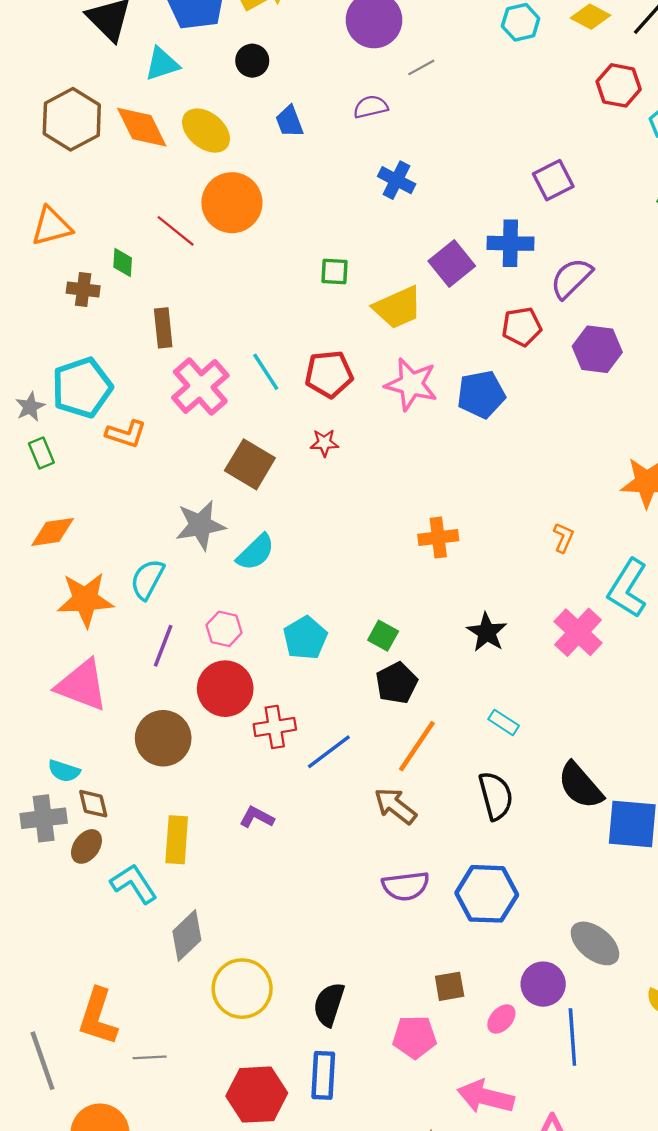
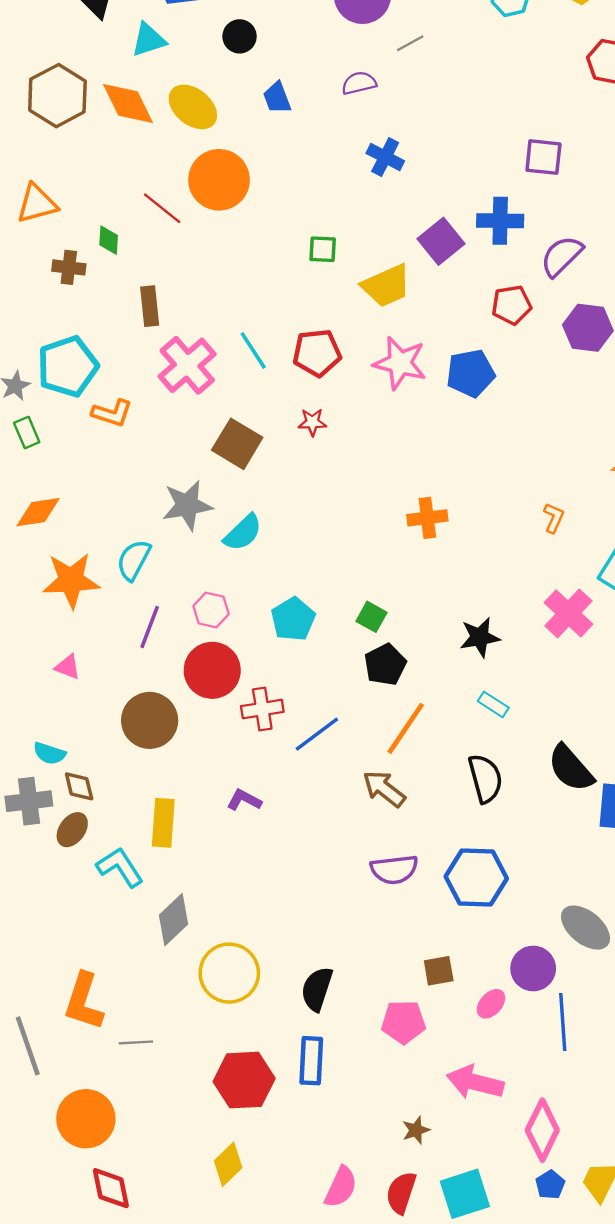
purple square: (553, 180) -> (543, 157), turned 33
black star: (487, 632) -> (480, 637), moved, turned 30
pink triangle: (82, 685) -> (68, 667), size x0.5

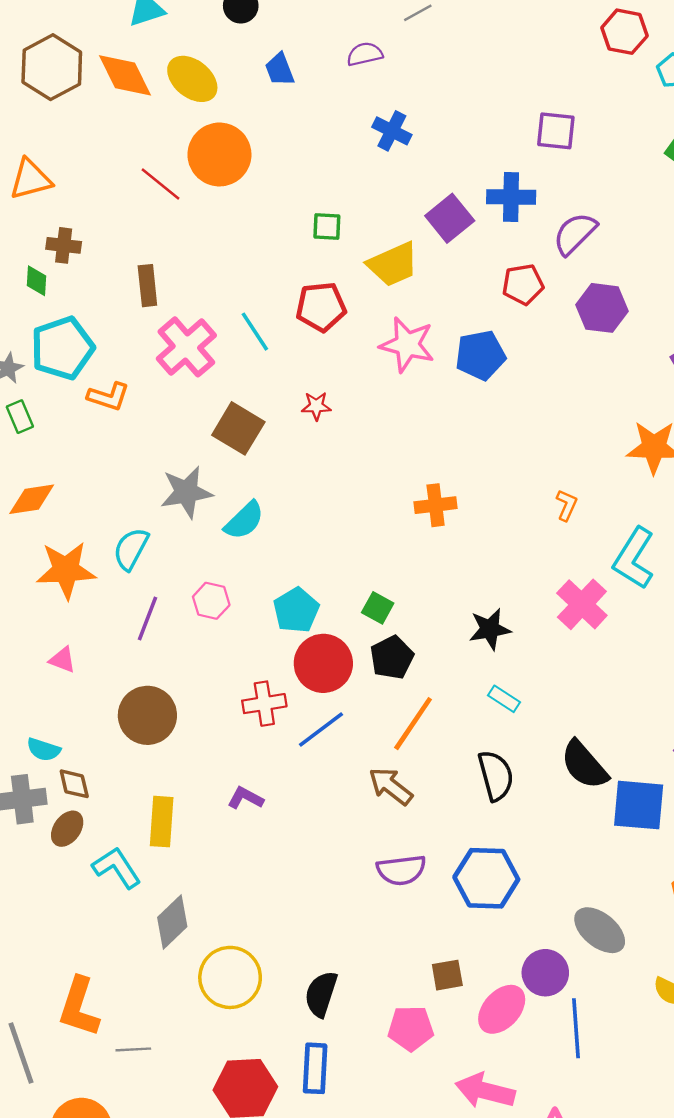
green diamond: (109, 240) -> (36, 281), moved
red pentagon: (317, 353) -> (321, 307), moved
red circle: (212, 670) -> (323, 663), moved
pink ellipse: (491, 1004) -> (502, 1009), size x1.6

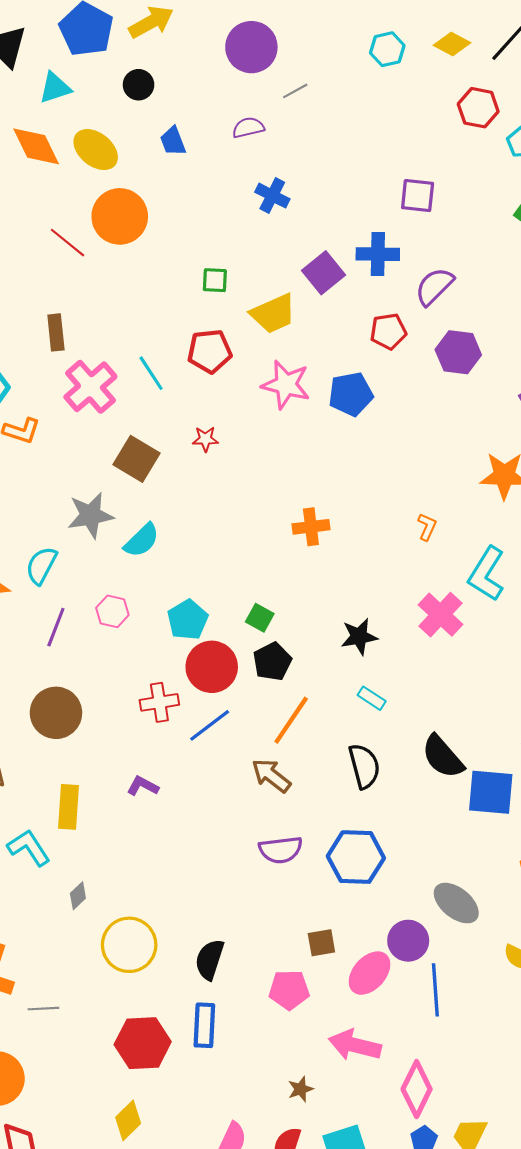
gray diamond: (172, 922) -> (78, 896), size x0.6

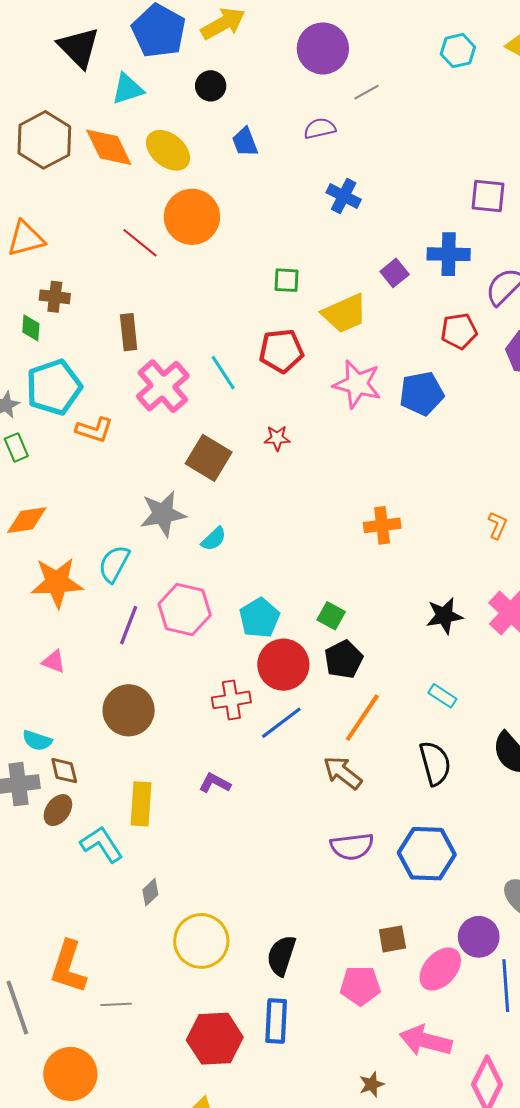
purple square: (324, 273) -> (395, 273), size x0.7
cyan semicircle: (142, 540) -> (214, 539), size x0.7
pink hexagon: (112, 611) -> (185, 610), size x1.6
black star: (359, 637) -> (444, 616), moved

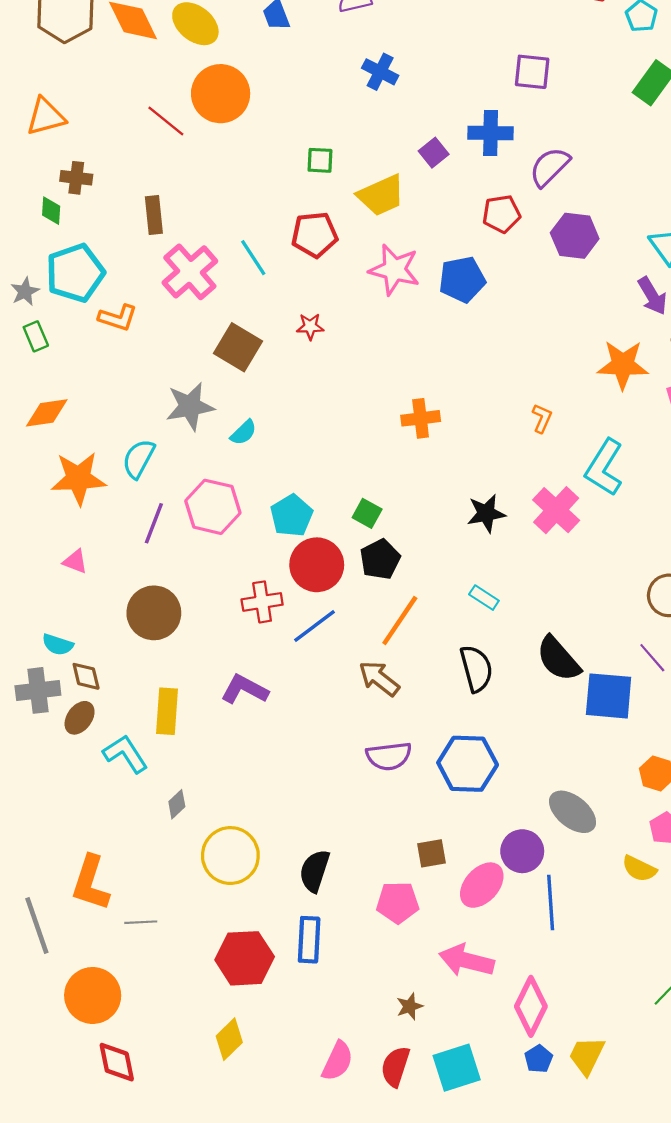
purple L-shape: (215, 783) -> (245, 689), size x1.4

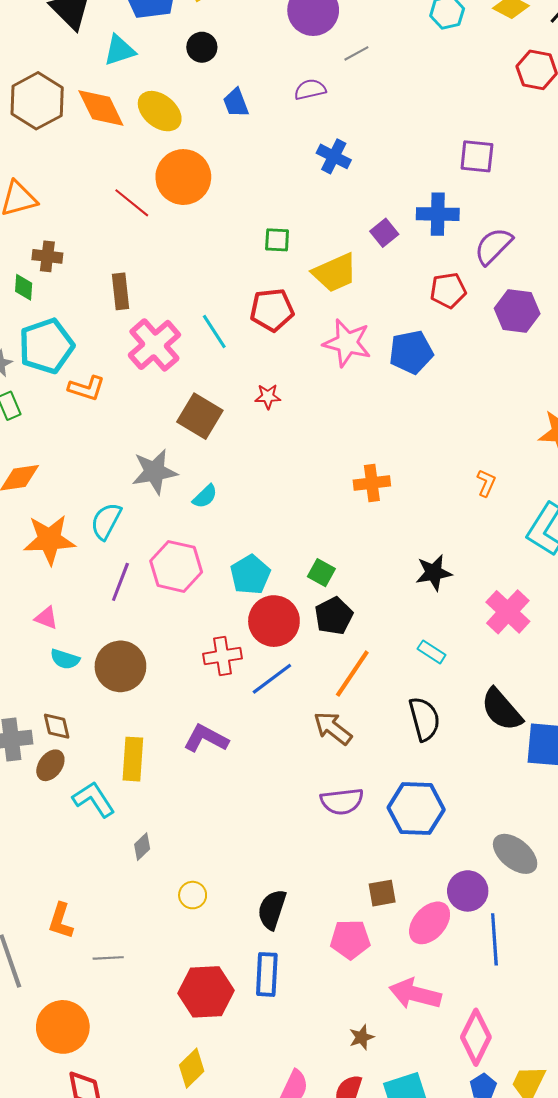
pink cross: (556, 510) -> (508, 612), moved
cyan semicircle: (58, 645) -> (65, 659), moved
yellow circle: (230, 856) -> (193, 895), size x0.5
orange L-shape: (90, 883) -> (61, 921), size x0.7

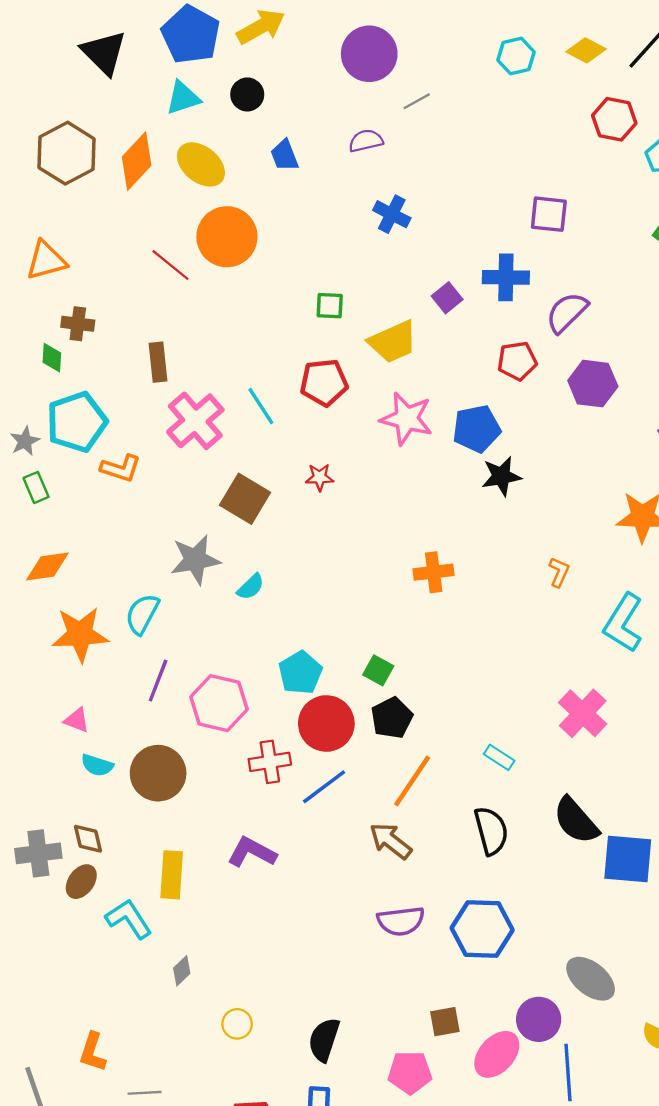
cyan triangle: (119, 50) -> (183, 98), moved
orange diamond: (101, 108) -> (137, 161), turned 69
pink hexagon: (176, 566) -> (219, 703), moved
black star: (434, 573) -> (501, 476), moved

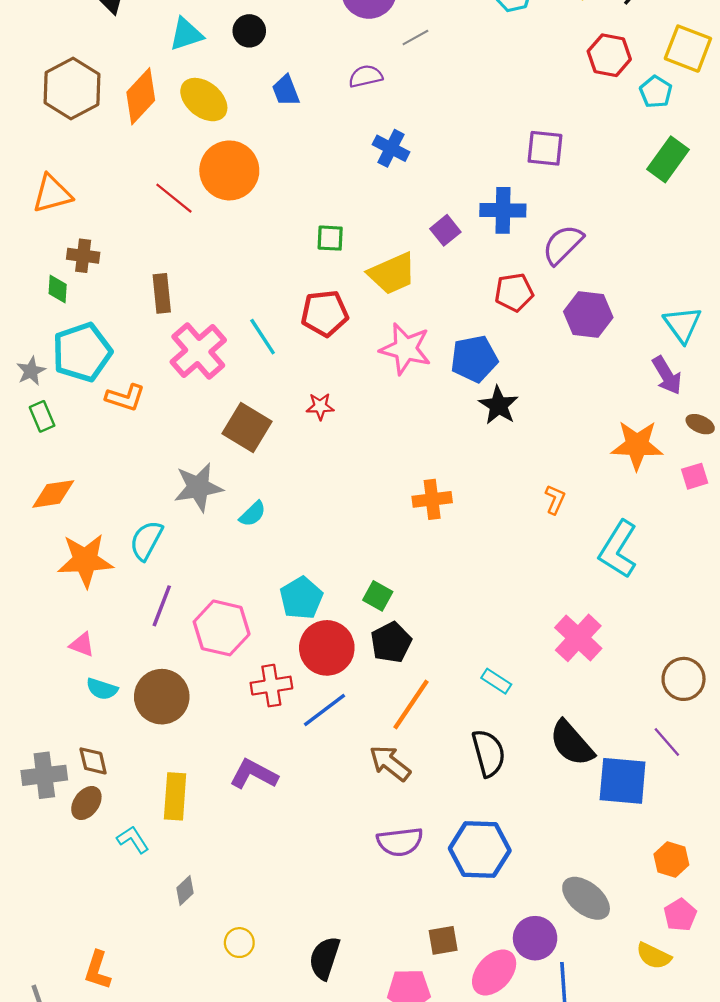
black star: (501, 476) -> (499, 405), turned -30
cyan L-shape: (129, 919) -> (133, 840), size x0.7

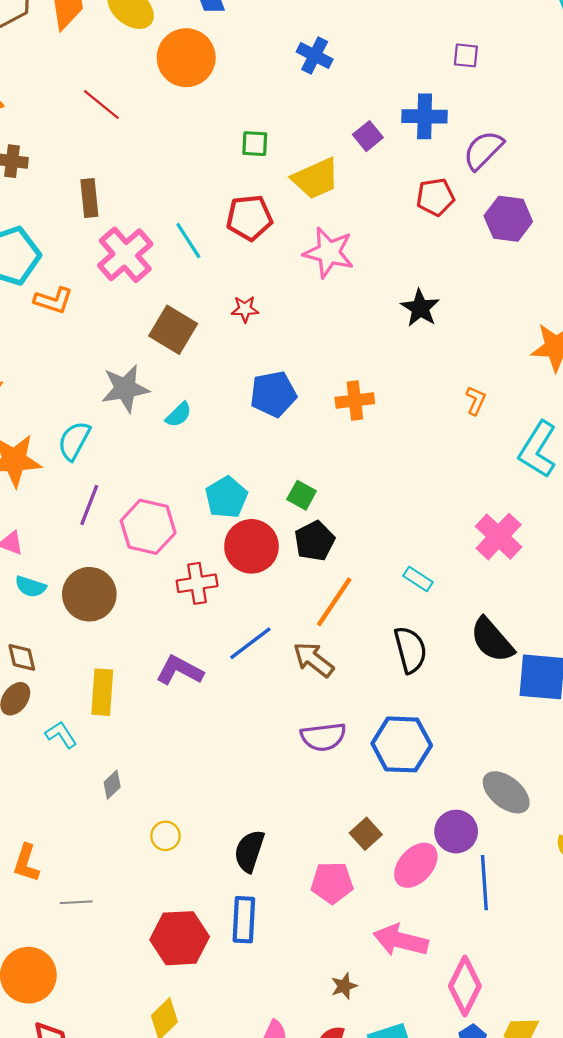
purple square: (545, 148) -> (466, 55), size x0.7
orange circle: (229, 170) -> (186, 58), moved
blue pentagon: (474, 359) -> (273, 394), moved
blue line: (325, 710) -> (250, 643), moved
brown square: (443, 940) -> (366, 834), turned -32

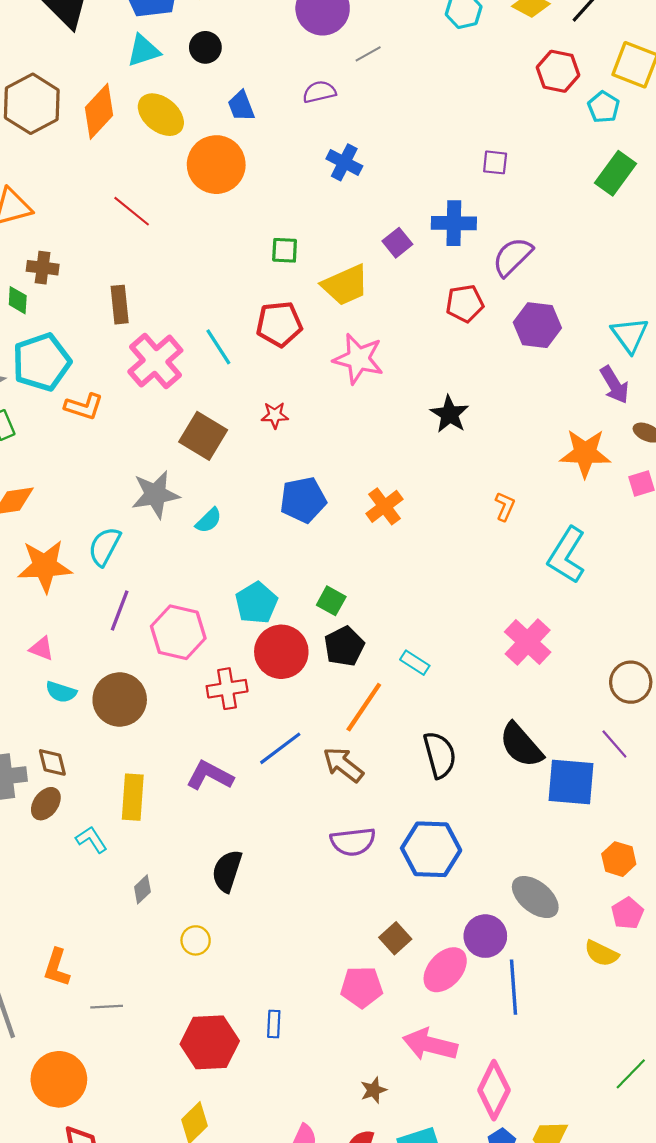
orange cross: (355, 401) -> (384, 506), turned -30
cyan rectangle: (418, 579) -> (415, 663), moved
black semicircle: (249, 851) -> (227, 871), moved
blue rectangle: (244, 920) -> (274, 1024), size x0.6

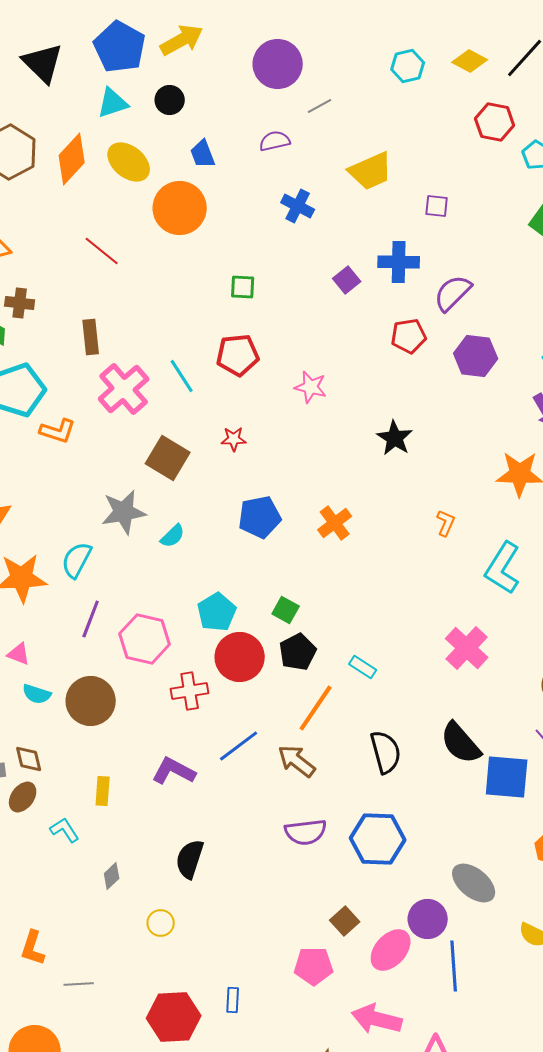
yellow trapezoid: (345, 285) -> (371, 171), moved
pink star: (358, 359) -> (311, 387), size x0.7
yellow rectangle: (133, 797) -> (103, 791), size x0.7

